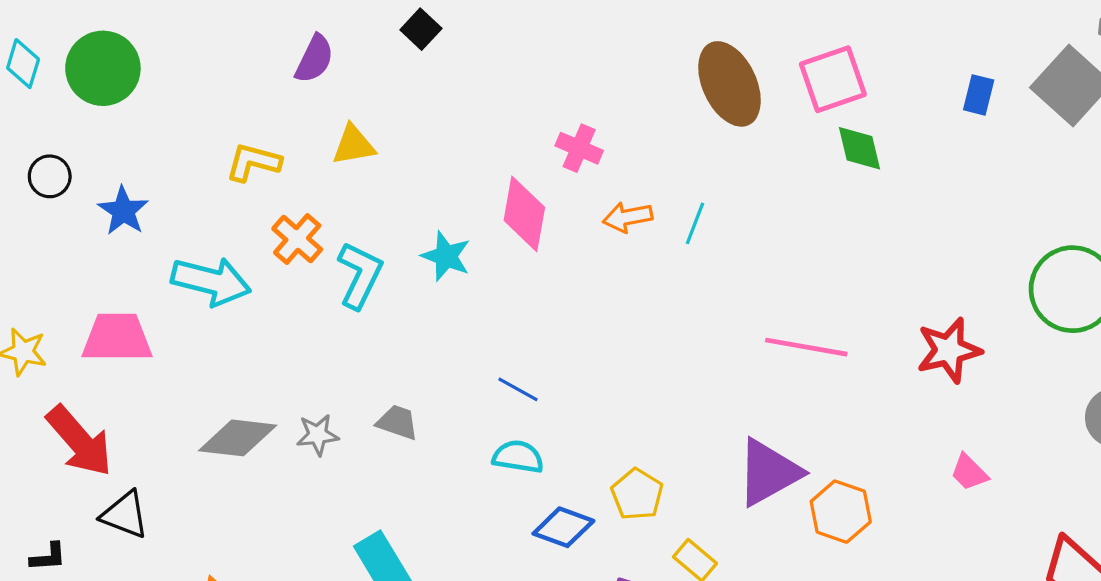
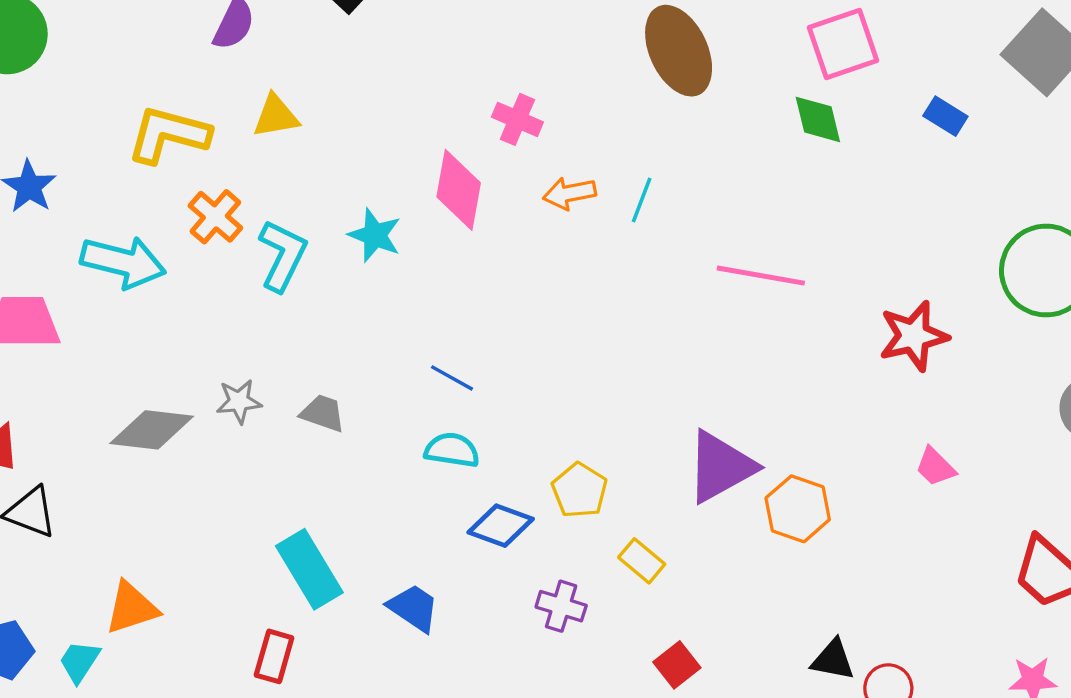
pink square: (833, 79) -> (843, 44), moved
blue rectangle: (979, 95) -> (945, 116), moved, turned -72
yellow L-shape: (253, 162) -> (168, 135), size x1.4
pink line: (806, 347) -> (761, 276), moved
gray star: (318, 435) -> (239, 401), moved

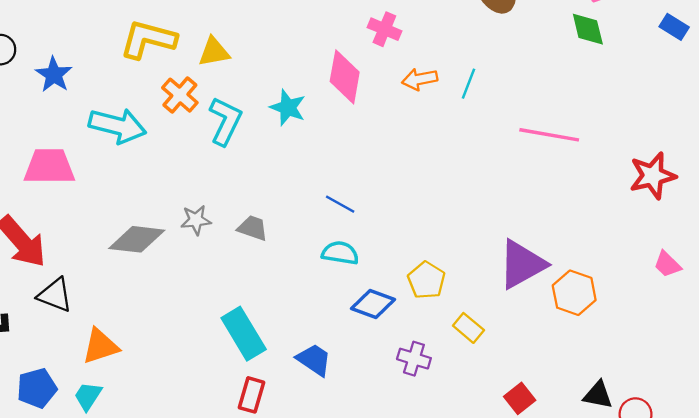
yellow triangle: (276, 116) -> (214, 52), moved
orange triangle: (131, 608) -> (100, 346), moved
red rectangle: (274, 656) -> (252, 395), moved
red square: (677, 665) -> (520, 398), moved

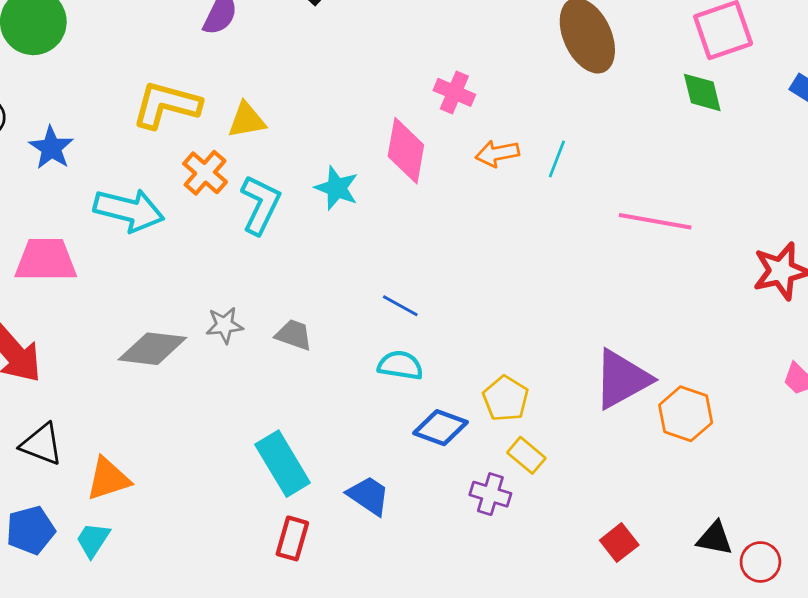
black triangle: (55, 295) -> (42, 444), moved
yellow rectangle: (468, 328) -> (526, 455), moved

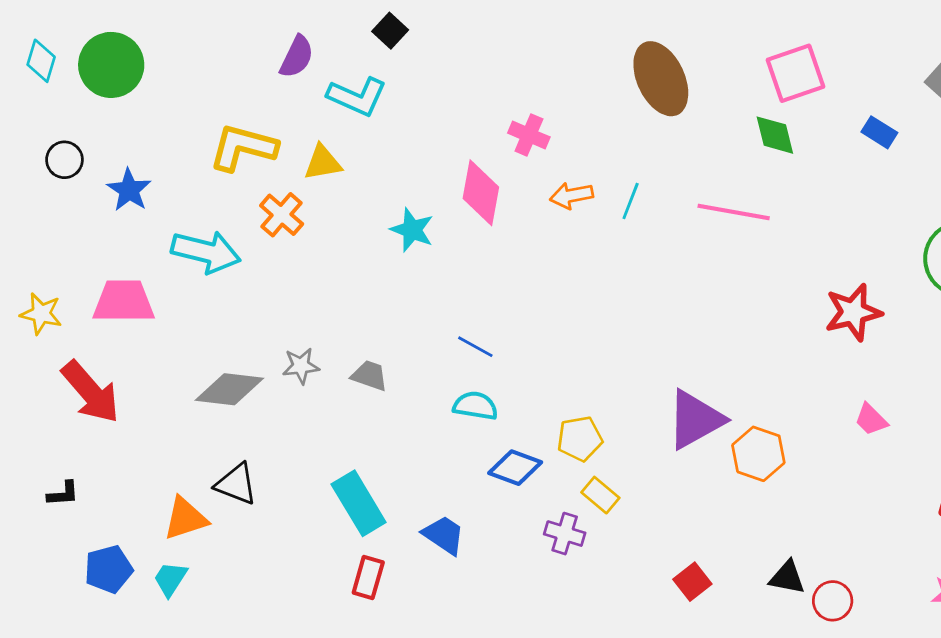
cyan L-shape: (260, 205) -> (357, 97), moved, turned 88
pink line: (655, 221) -> (734, 212), moved
yellow pentagon: (506, 399) -> (580, 439), turned 30
black triangle: (42, 444) -> (236, 484), moved

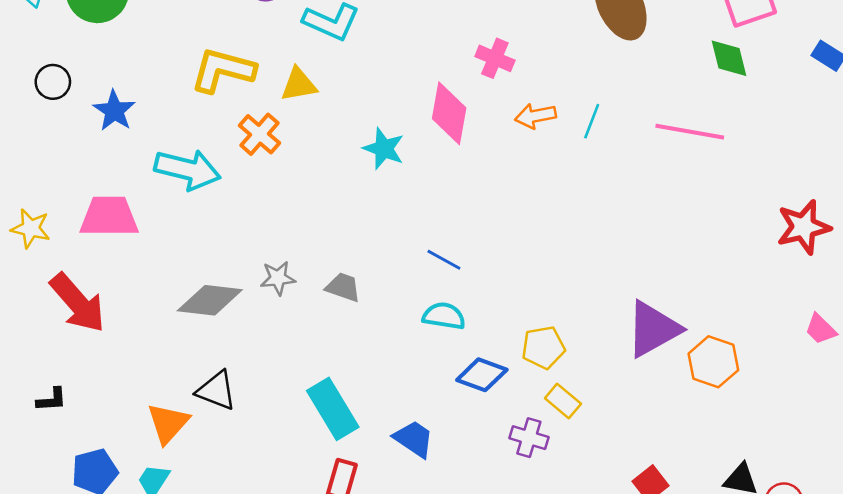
orange triangle: (185, 518) -> (168, 423), turned -30

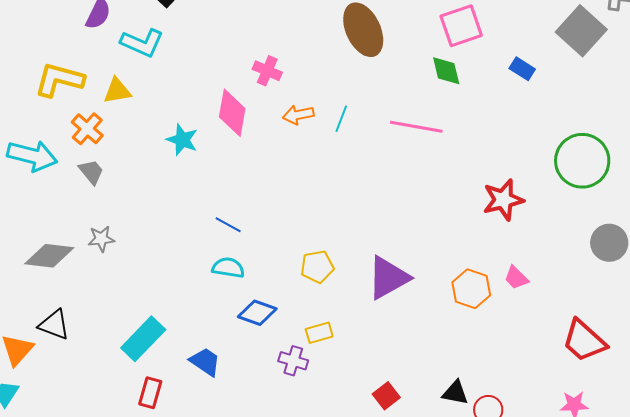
gray trapezoid: (343, 287) -> (91, 172), moved, turned 32
yellow pentagon: (543, 347) -> (317, 267), moved
orange hexagon: (713, 362) -> (471, 289), moved
yellow rectangle: (563, 401) -> (319, 333), turned -56
cyan rectangle: (333, 409) -> (143, 339), turned 75

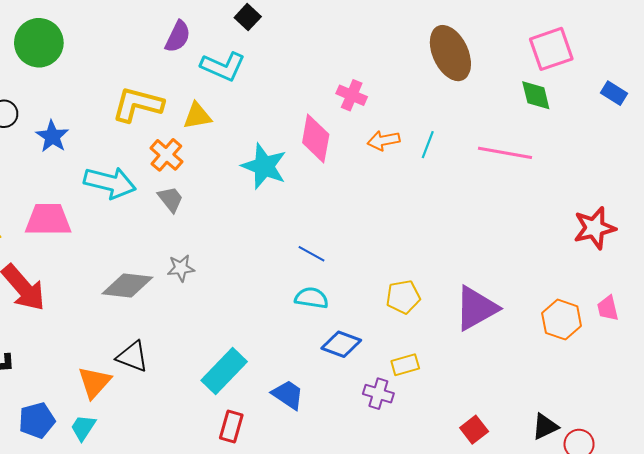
cyan star: (182, 140) -> (264, 166), size x1.4
pink trapezoid: (516, 278) -> (608, 308), turned 32
black triangle: (455, 393) -> (545, 427), turned -36

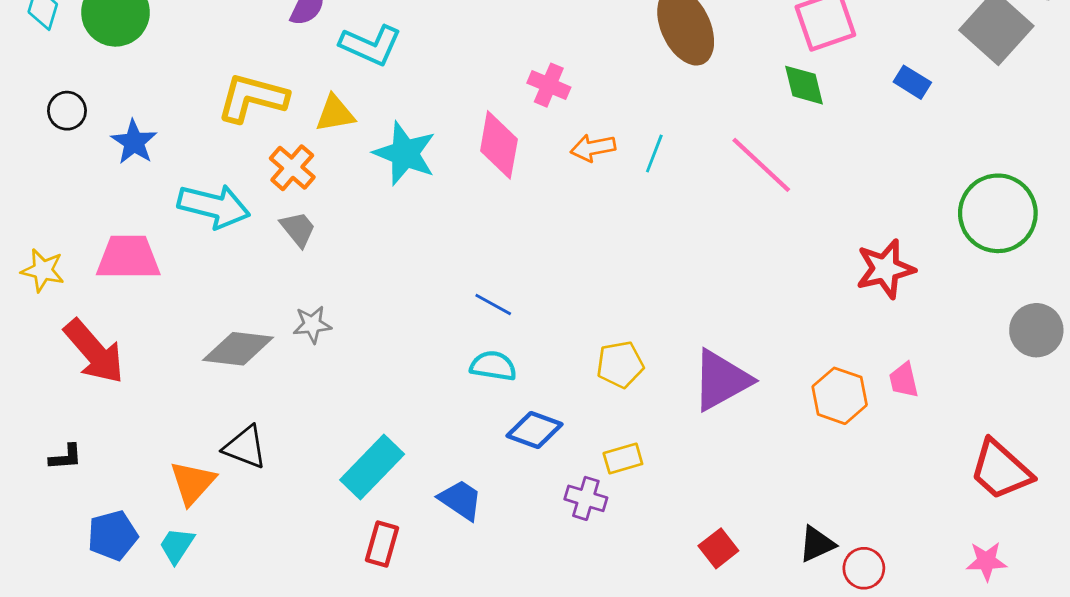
pink line: (505, 153) -> (761, 165), turned 33
cyan star: (264, 166) -> (405, 153), moved

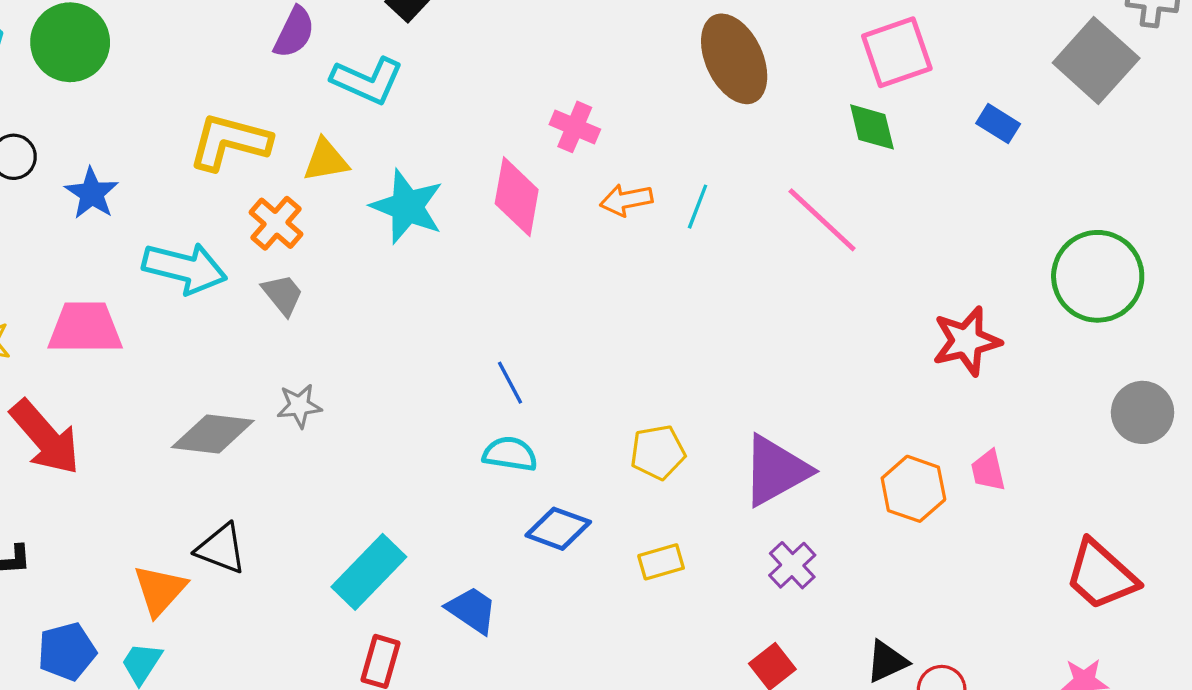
blue line: (493, 305) -> (510, 383), turned 33
purple cross: (586, 498) -> (792, 565), moved, turned 30

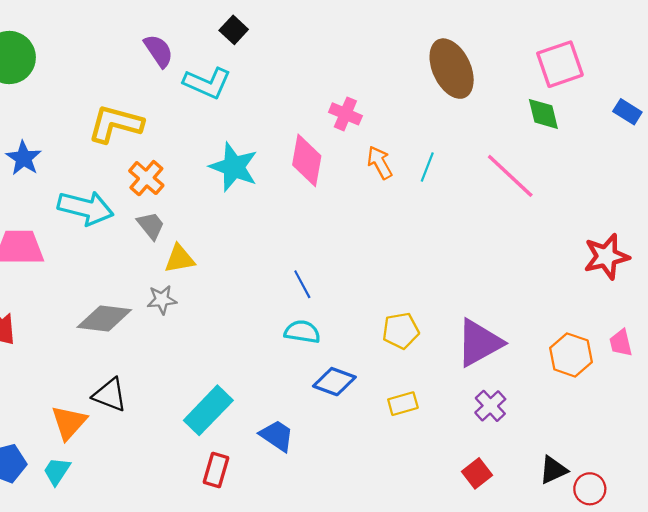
purple semicircle: (294, 32) -> (159, 51), turned -60
yellow triangle: (326, 160) -> (180, 259), moved
orange arrow: (626, 200) -> (380, 163), turned 72

